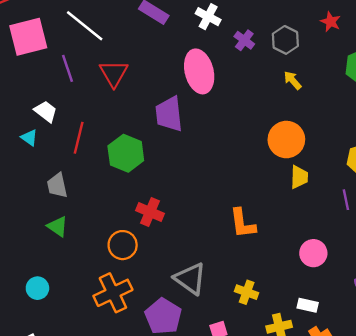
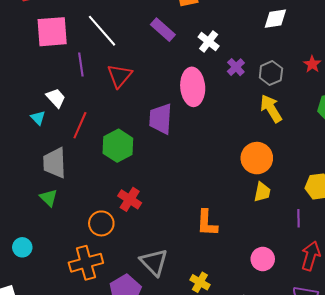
yellow arrow: (293, 80) -> (271, 109), size x1.6
gray trapezoid: (57, 185) -> (55, 163), size x1.4

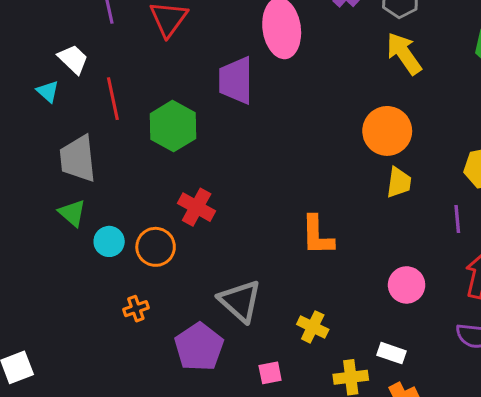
red line: (80, 125) -> (113, 99), turned -32
cyan circle: (22, 247) -> (109, 241), moved
orange cross: (86, 263) -> (136, 309), size x0.5

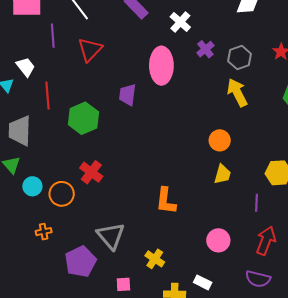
purple trapezoid: (236, 80) -> (128, 95), size x0.7
orange circle: (387, 131) -> (220, 140), size x0.7

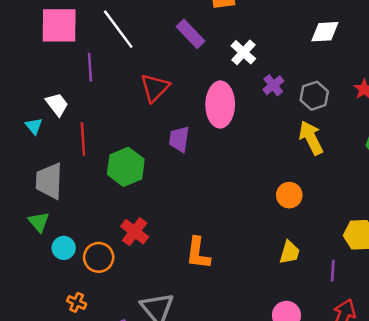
red triangle: (90, 50) -> (155, 88), moved
yellow trapezoid: (223, 174) -> (290, 252), moved
orange L-shape: (166, 201) -> (198, 253), moved
orange cross: (44, 232) -> (77, 302), turned 35

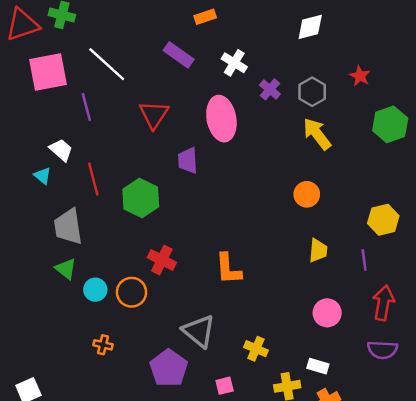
orange cross: (77, 302) -> (103, 345), moved

